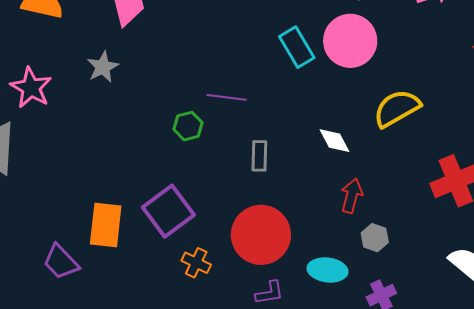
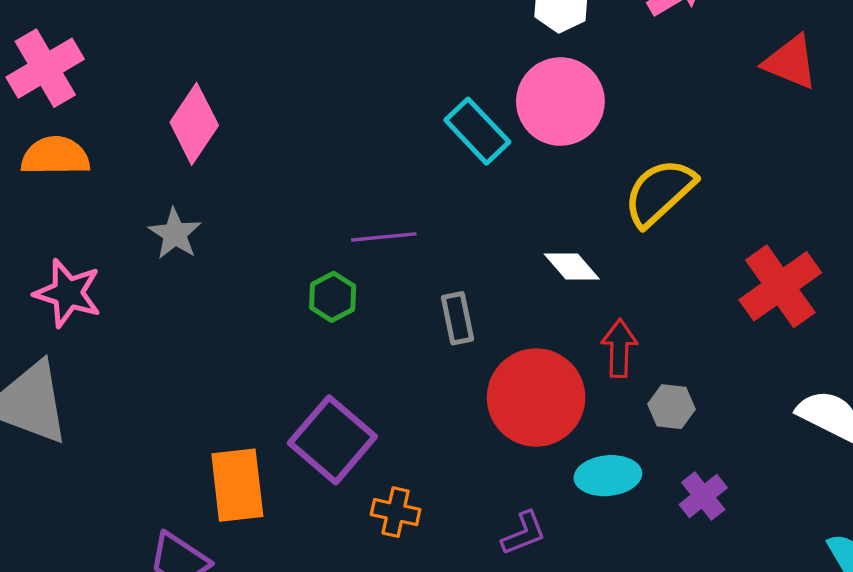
red circle: (261, 235) -> (536, 398), moved

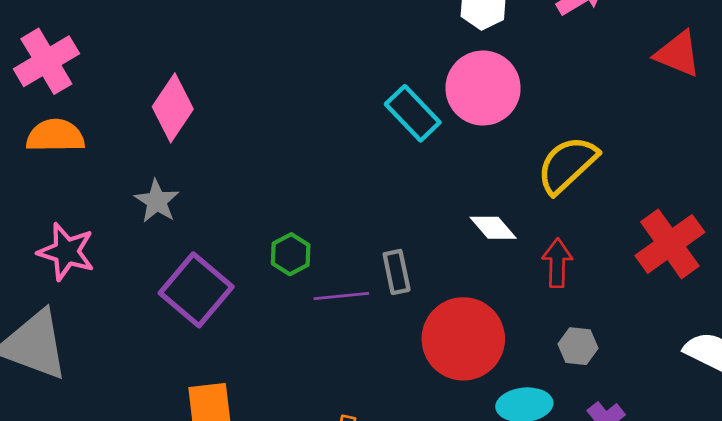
purple line: (384, 237) -> (341, 296), moved
red arrow: (619, 348) -> (557, 263), moved
purple square: (332, 440) -> (196, 290), moved

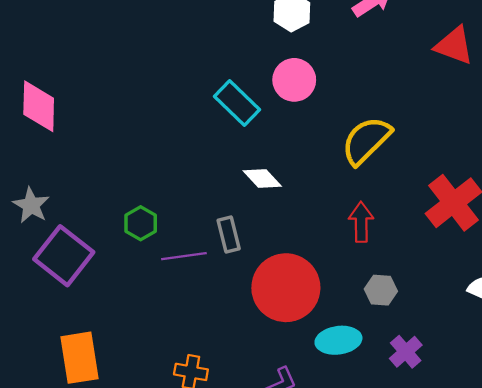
pink circle: (483, 88) -> (294, 80), size x0.7
pink diamond: (173, 108) -> (39, 106), turned -30
gray star: (157, 201) -> (31, 205), moved
white diamond: (493, 228) -> (262, 178), moved

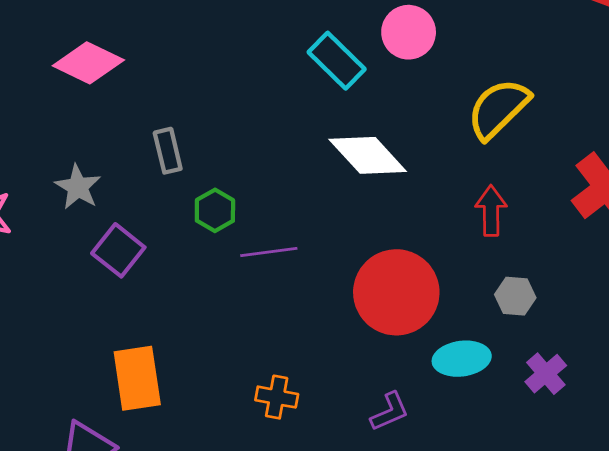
pink diamond: (39, 106) -> (88, 63), turned -66
white diamond: (262, 178) -> (368, 155), size x1.6
gray rectangle: (229, 235) -> (168, 151), moved
purple square: (64, 256) -> (118, 250), size x0.7

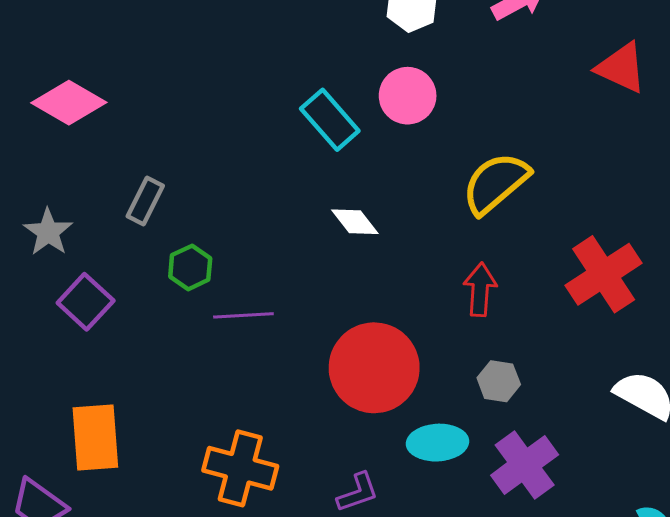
gray rectangle: (168, 151) -> (145, 201), turned 36
white diamond: (368, 155) -> (355, 222), size x0.6
purple cross: (546, 374) -> (525, 465), size x1.5
orange cross: (277, 397) -> (240, 468), size x1.6

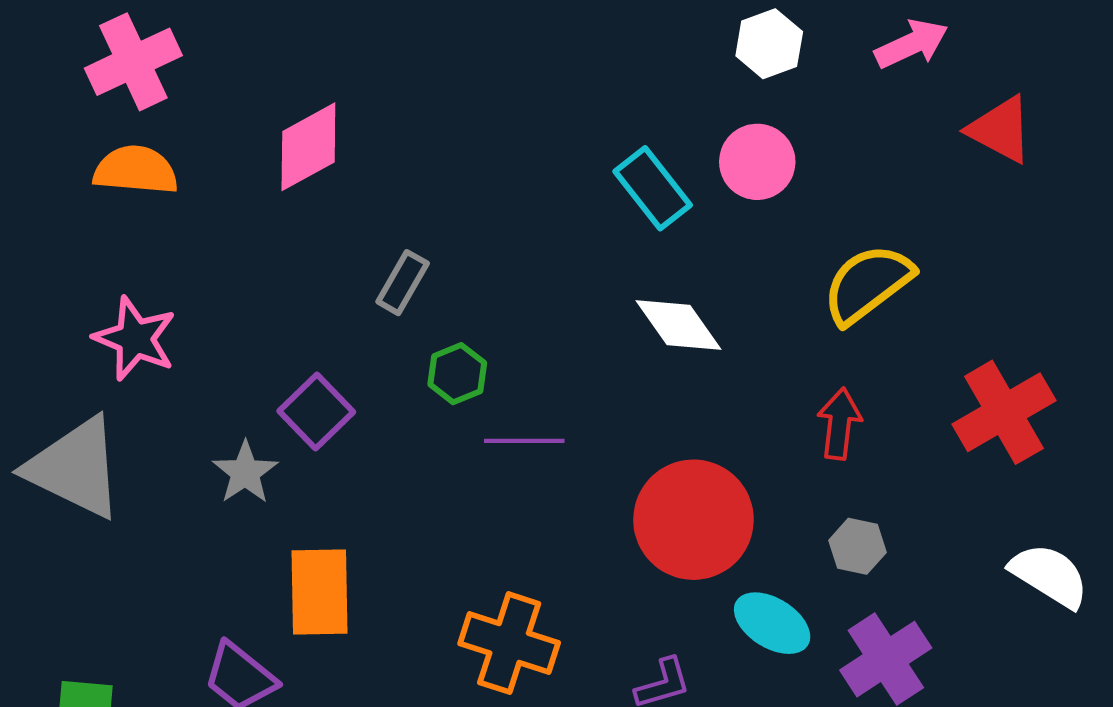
red triangle: (621, 68) -> (1000, 130), moved
pink diamond: (69, 103) -> (308, 147), turned -62
white diamond: (355, 222) -> (679, 325), size x1.4
gray star: (48, 232) -> (245, 473), moved
cyan ellipse: (438, 443) -> (772, 623), turned 32

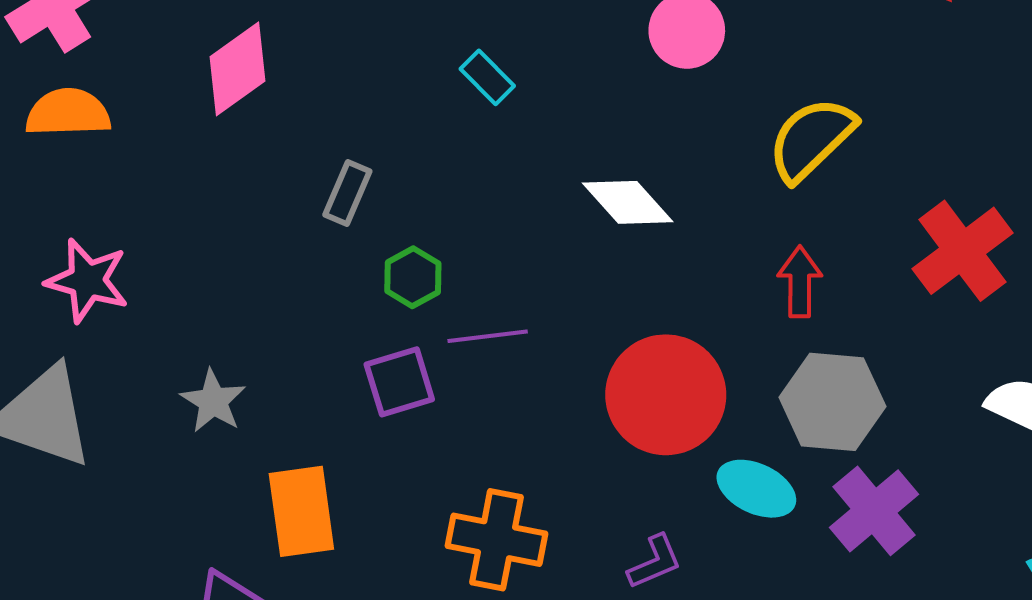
cyan rectangle: (653, 188) -> (487, 77), moved, size x0.7
purple square: (316, 412) -> (399, 382), moved, turned 34
gray hexagon: (857, 546) -> (832, 402), size x1.8

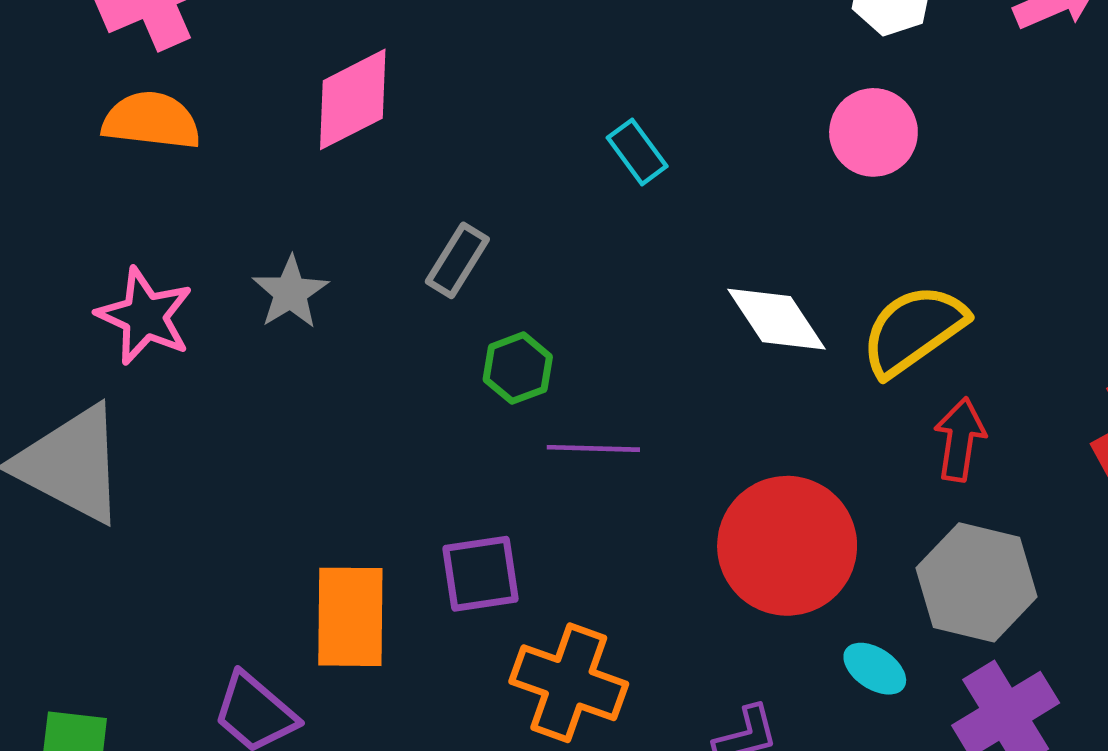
yellow semicircle: (811, 139) -> (913, 330), moved
purple square: (399, 382) -> (480, 574), moved
gray star: (213, 401) -> (290, 292), moved
cyan ellipse: (756, 489) -> (875, 669), size x0.7

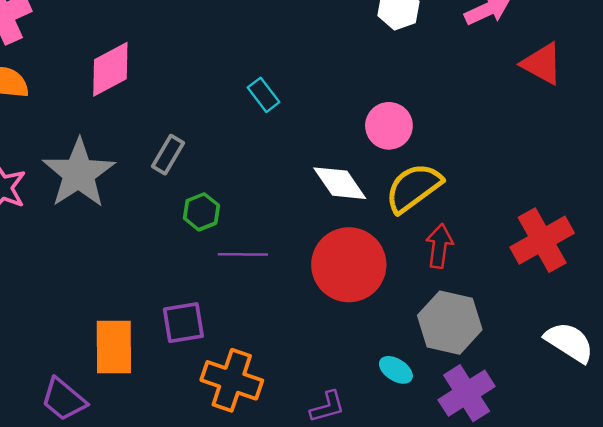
pink circle: (873, 132) -> (389, 126), moved
gray star: (290, 292) -> (79, 173), size x1.8
red circle: (787, 546) -> (349, 265), moved

